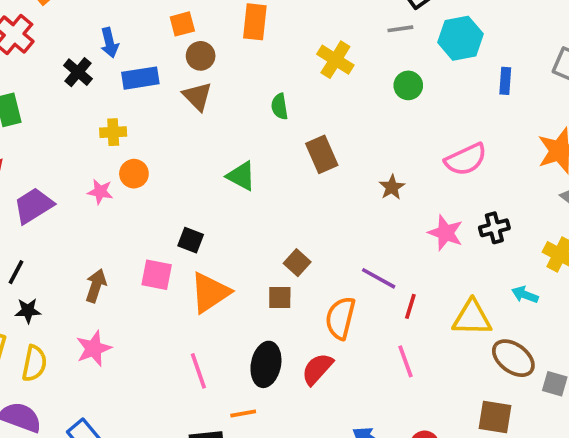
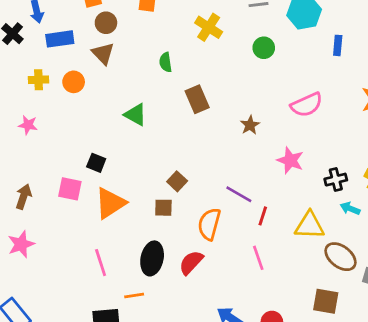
orange circle: (134, 174) -> (74, 82), moved
black cross: (494, 228) -> (336, 180), moved

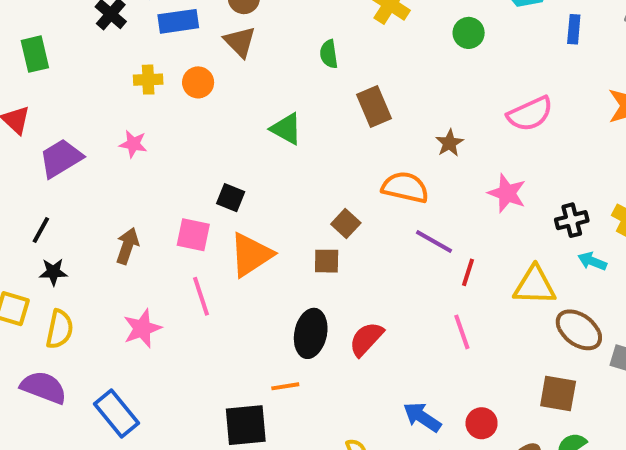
orange semicircle: (209, 224) -> (405, 187), moved, turned 88
pink star: (21, 244) -> (142, 328), moved
pink line: (101, 263) -> (201, 296), moved

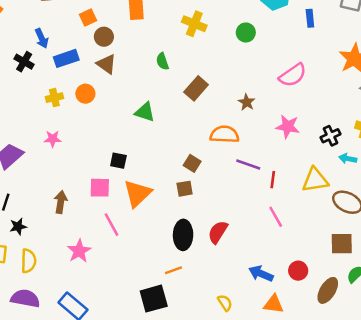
brown rectangle: (374, 107) -> (196, 88), turned 75

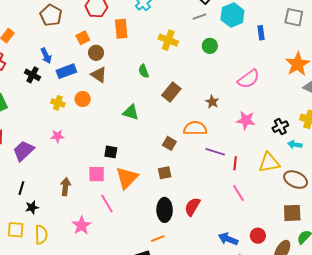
yellow cross: (54, 98) -> (58, 103), turned 32
brown square: (192, 163) -> (169, 143), moved

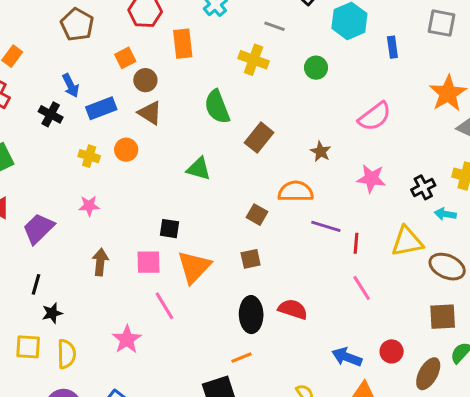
gray line: (199, 17) -> (275, 26), moved, turned 40
green semicircle: (144, 71) -> (217, 107), size x1.6
brown arrow: (65, 187) -> (100, 262), moved
red semicircle: (192, 207) -> (293, 309), turned 78

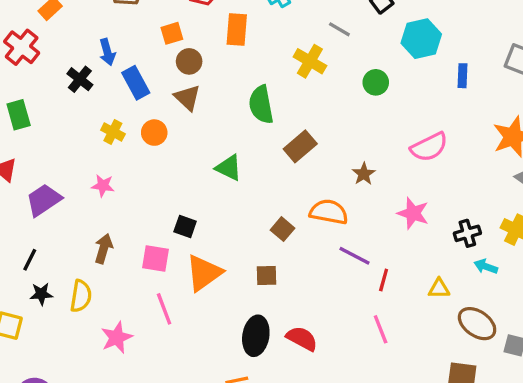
blue rectangle: (101, 108) -> (136, 83), turned 72
yellow triangle: (407, 242) -> (439, 289), size x0.6
yellow semicircle: (66, 354) -> (81, 296), moved

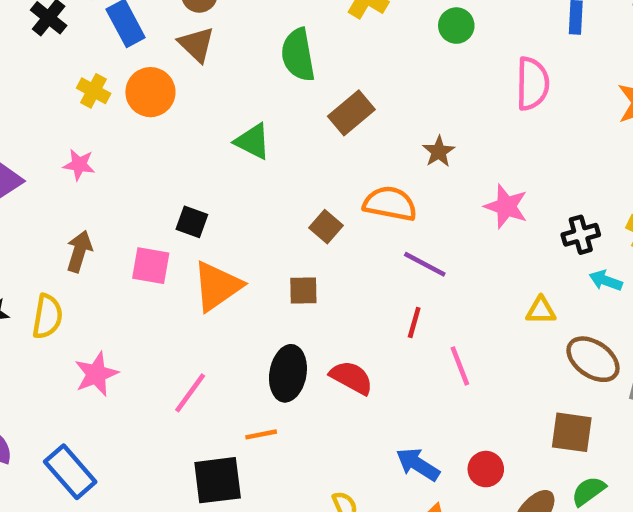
orange circle: (154, 133) -> (150, 92), size x1.4
pink semicircle: (429, 147) -> (532, 84), moved, turned -63
red line: (384, 280) -> (414, 322), moved
pink line: (164, 309) -> (190, 393), moved, turned 56

